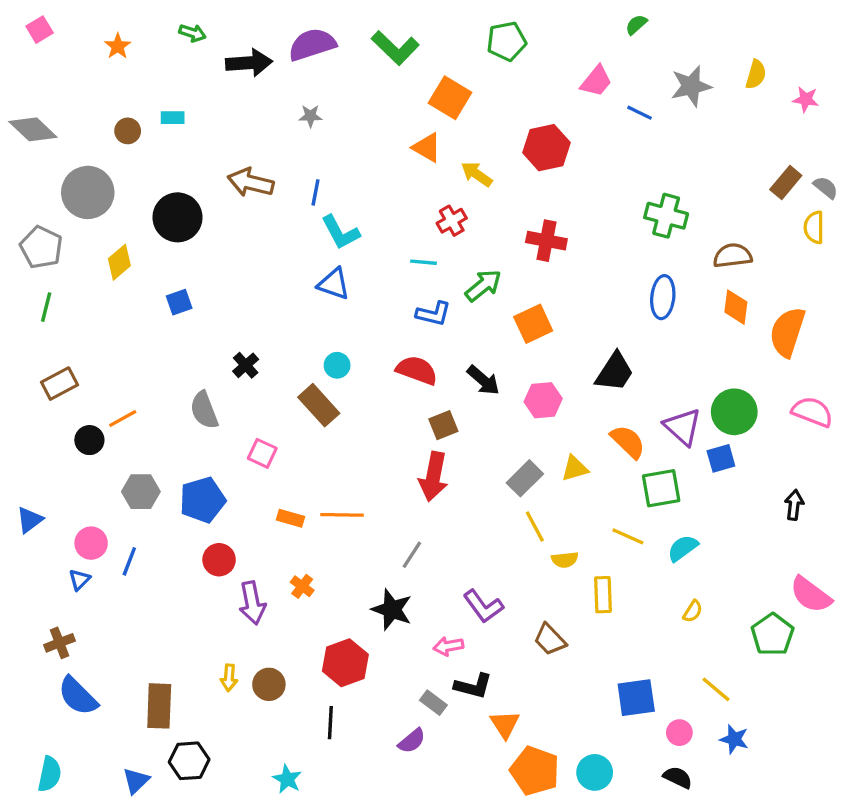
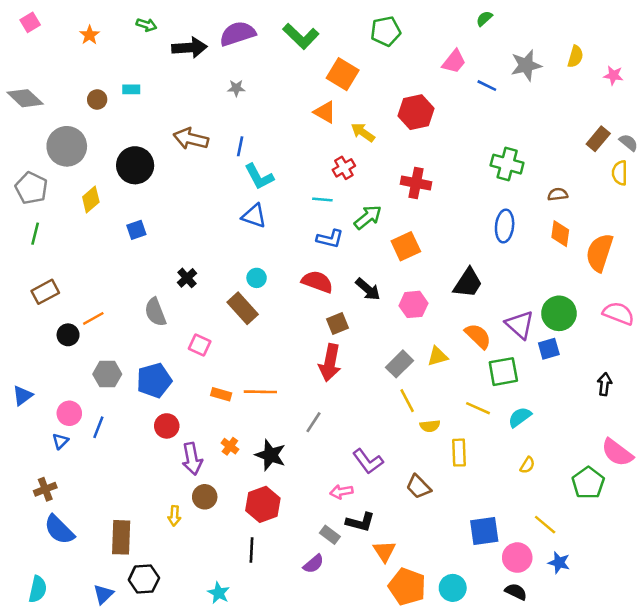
brown semicircle: (733, 256) -> (558, 194), size x0.7
black star: (392, 610) -> (270, 455), moved
brown circle: (269, 684) -> (205, 497), moved
pink circle: (679, 733) -> (517, 558), size x1.5

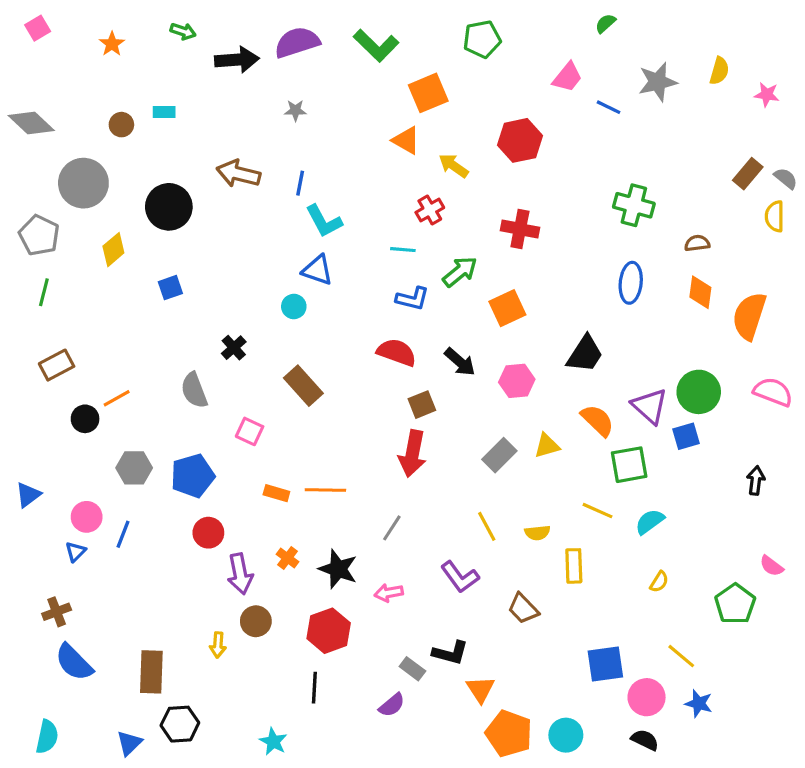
orange square: (343, 74) -> (428, 93), turned 36
cyan circle: (257, 278) -> (294, 306), moved
yellow line: (407, 401) -> (487, 526), moved
pink semicircle: (617, 453) -> (771, 566), size x0.6
pink arrow: (341, 492) -> (389, 593), moved

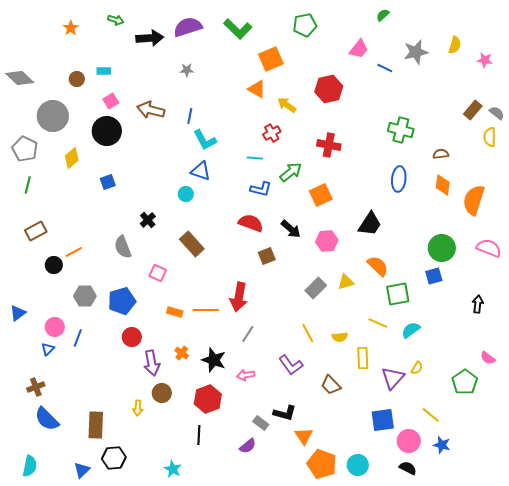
pink square: (38, 28) -> (111, 101), moved
purple triangle: (650, 406) -> (393, 378), moved, turned 30
red arrow: (412, 454) -> (239, 297), moved

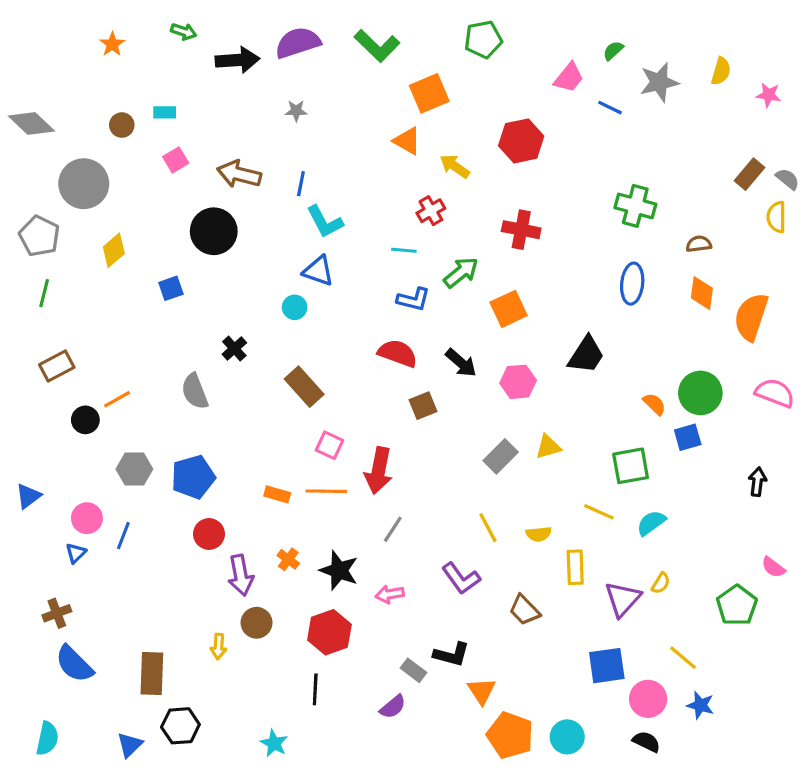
green semicircle: (383, 15) -> (613, 51), moved
black circle: (107, 131) -> (214, 231), moved
orange semicircle: (378, 266) -> (654, 404), moved, size x0.7
pink square: (158, 273) -> (329, 445), moved

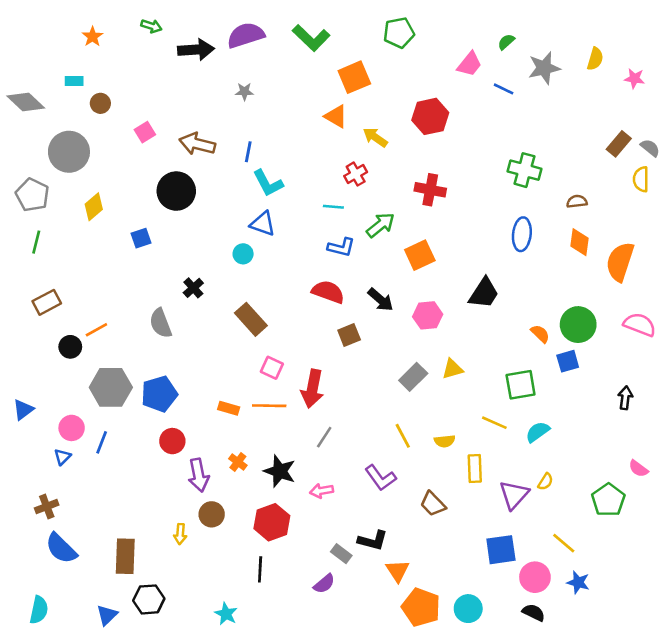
cyan rectangle: (165, 112) -> (74, 81), moved
gray hexagon: (134, 469) -> (111, 387), size x1.4

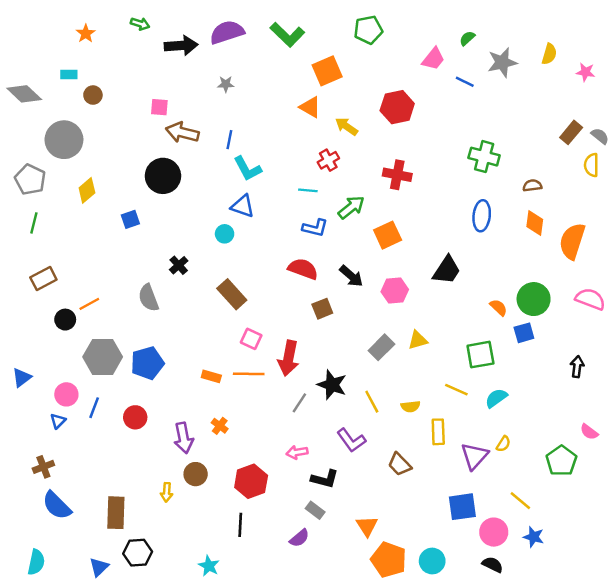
pink square: (145, 132) -> (159, 107), moved, turned 36
red circle: (172, 441) -> (135, 417), moved
black star: (280, 471) -> (332, 385), moved
black L-shape: (373, 541) -> (325, 479), moved

